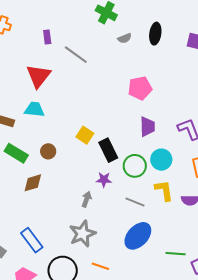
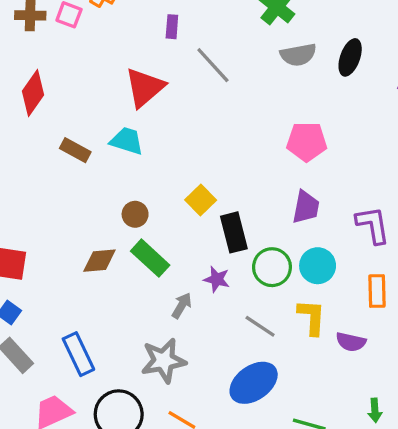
gray semicircle: (125, 38) -> (298, 55), size x1.5
green rectangle: (16, 153) -> (150, 258), moved

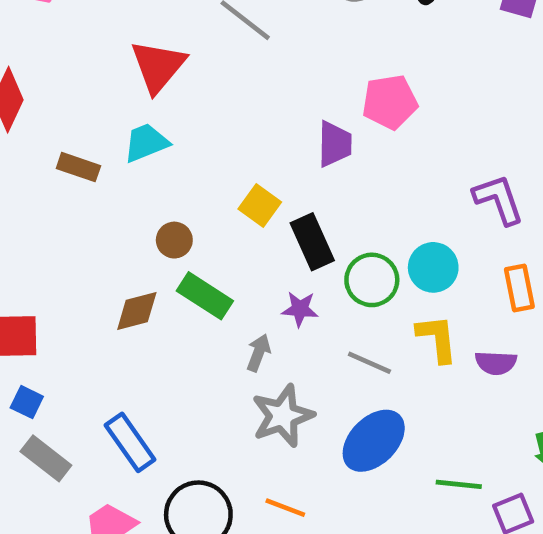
cyan trapezoid: (127, 141) -> (146, 143), turned -30
purple trapezoid: (306, 207) -> (335, 144), moved
gray star: (164, 361) -> (283, 416), moved

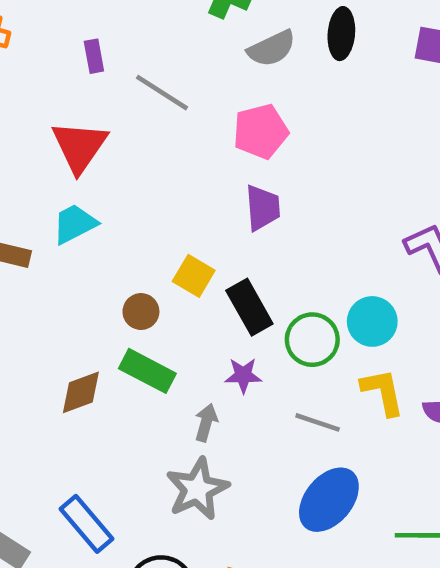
pink pentagon: (390, 102) -> (261, 131), moved
brown circle: (174, 240) -> (141, 312), moved
gray star: (283, 416) -> (197, 489), moved

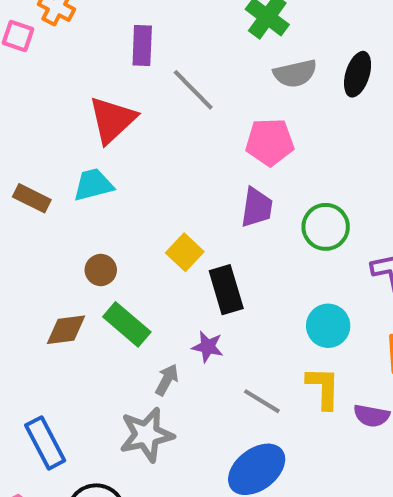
purple rectangle: (94, 56) -> (142, 46), size x1.4
brown circle: (141, 312) -> (101, 270), moved
green circle: (312, 340) -> (326, 227), moved

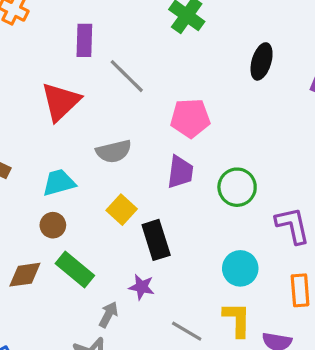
gray semicircle: (295, 73) -> (114, 151), moved
cyan trapezoid: (93, 185) -> (59, 183), moved

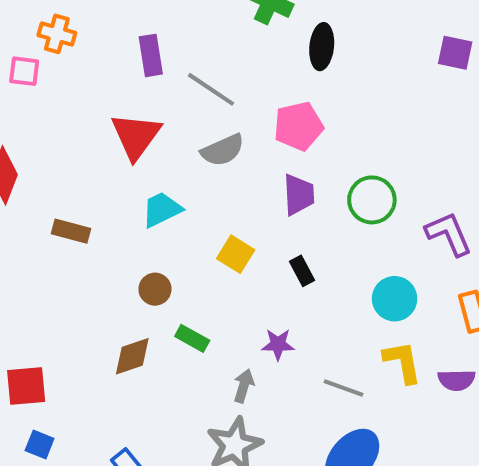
black ellipse: (262, 61) -> (322, 47), moved
gray semicircle: (114, 151) -> (223, 150), moved
cyan trapezoid: (59, 183) -> (162, 210), moved
black rectangle: (156, 240) -> (302, 271), moved, size x0.6
green rectangle: (75, 270) -> (192, 338), size x0.7

